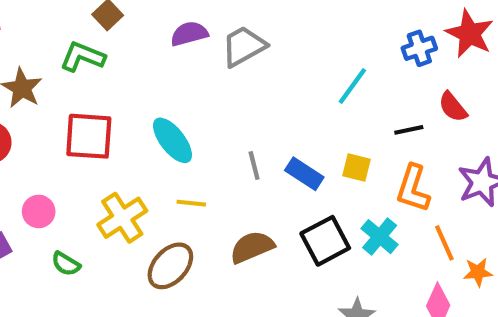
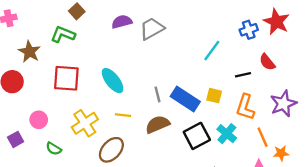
blue rectangle: (304, 174) -> (185, 99), size x1.4
brown semicircle: (252, 247) -> (158, 124), moved

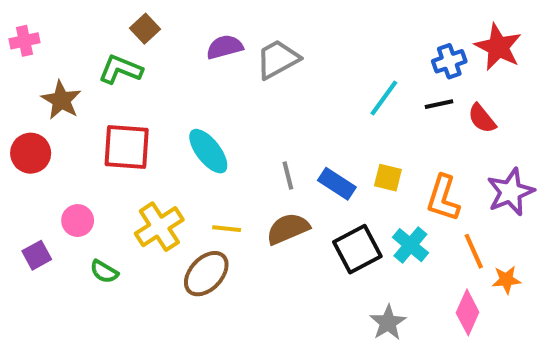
black line: (243, 75) -> (439, 104), moved
blue rectangle: (185, 99) -> (337, 184), size x0.7
yellow line: (123, 115) -> (227, 229), moved

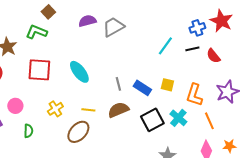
yellow cross: (159, 227) -> (55, 109), size x0.7
green semicircle: (104, 272) -> (28, 131), turned -120
orange star: (506, 280) -> (229, 146), moved

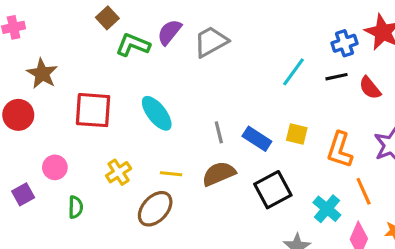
purple semicircle: (87, 21) -> (169, 32), turned -36
green L-shape: (36, 32) -> (133, 45), moved
cyan cross: (178, 118) -> (327, 209), moved

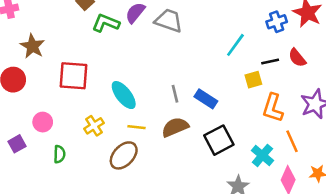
gray trapezoid: (211, 42) -> (169, 20), turned 48
black line: (337, 77) -> (270, 62), moved
cyan ellipse: (157, 113) -> (124, 95), moved
yellow square: (297, 134) -> (253, 80), moved, turned -30

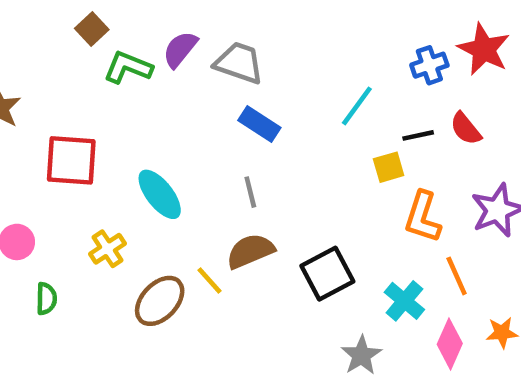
blue rectangle: (206, 99) -> (259, 124), moved
yellow line: (137, 127) -> (210, 280), moved, turned 42

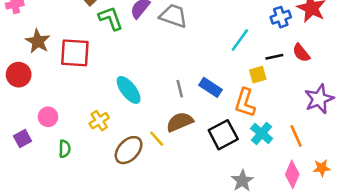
green L-shape: (128, 67) -> (111, 18), turned 48
blue rectangle: (259, 124) -> (210, 87), moved
red square: (71, 160) -> (75, 53), moved
orange L-shape: (423, 217) -> (245, 103), moved
cyan cross: (404, 301) -> (262, 133), moved

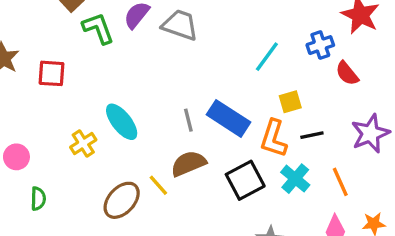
blue cross: (281, 17) -> (320, 45), moved
red square: (75, 53) -> (52, 73), size x0.7
black line: (274, 57) -> (312, 135), moved
blue rectangle: (210, 87) -> (228, 118), size x1.4
yellow cross: (99, 121) -> (83, 144), moved

